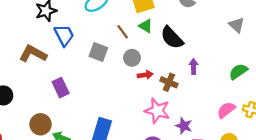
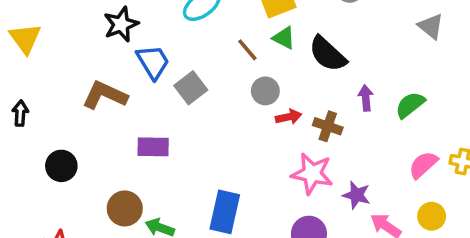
gray square: (98, 52) -> (191, 88), moved, turned 36
green semicircle: (238, 71) -> (410, 105), moved
purple rectangle: (61, 88) -> (153, 147), turned -60

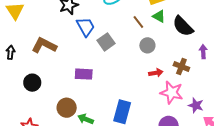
brown L-shape: (105, 95) -> (44, 45), moved
red arrow: (289, 117) -> (156, 73), moved

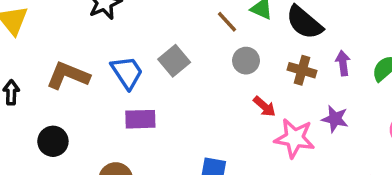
blue trapezoid: (86, 27) -> (127, 72), moved
brown cross: (181, 66) -> (302, 70), moved
red arrow: (156, 73) -> (264, 107), turned 56
purple star: (196, 105) -> (335, 119), moved

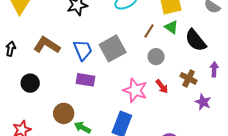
brown line: (227, 22) -> (149, 31), turned 64
gray square: (174, 61) -> (113, 48), size x1.4
brown cross: (302, 70) -> (189, 78), moved
pink star: (294, 138) -> (135, 90), moved

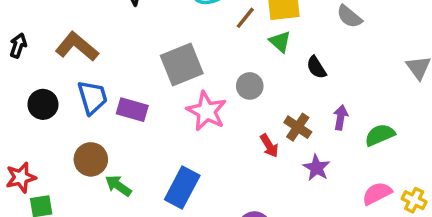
brown line: (149, 31) -> (245, 18), moved
black semicircle: (196, 40) -> (316, 67), size x0.6
blue trapezoid: (83, 50) -> (92, 97), moved
red arrow: (162, 86) -> (269, 146), moved
pink star: (135, 90) -> (206, 111), moved

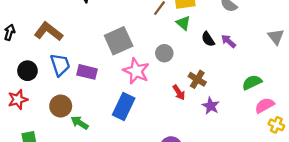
purple arrow: (341, 117) -> (228, 41), moved, turned -56
red star: (21, 177) -> (18, 100), moved
blue rectangle: (182, 187) -> (124, 106), moved
pink semicircle: (377, 193) -> (265, 105), moved

